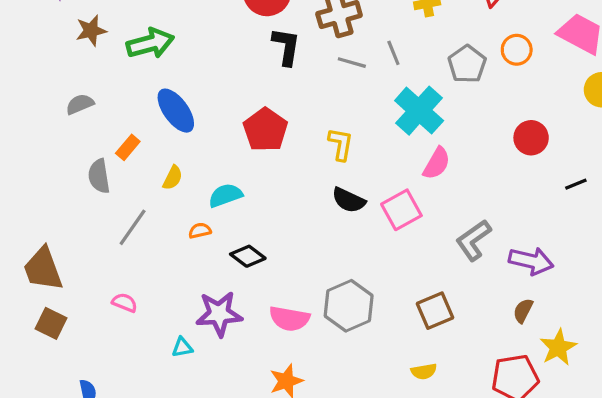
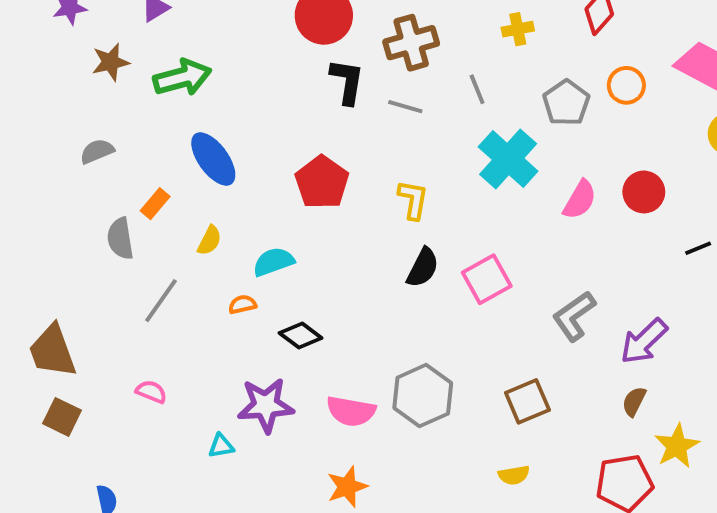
gray line: (352, 63) -> (405, 107), moved
pink semicircle: (437, 163) -> (580, 200), moved
black semicircle: (349, 200) -> (423, 268), turned -88
purple arrow: (531, 261) -> (644, 341), turned 123

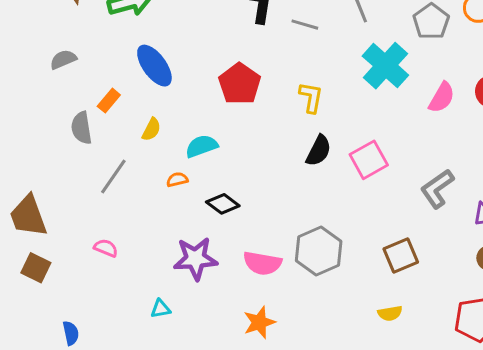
cyan triangle: (221, 446) -> (161, 309), moved

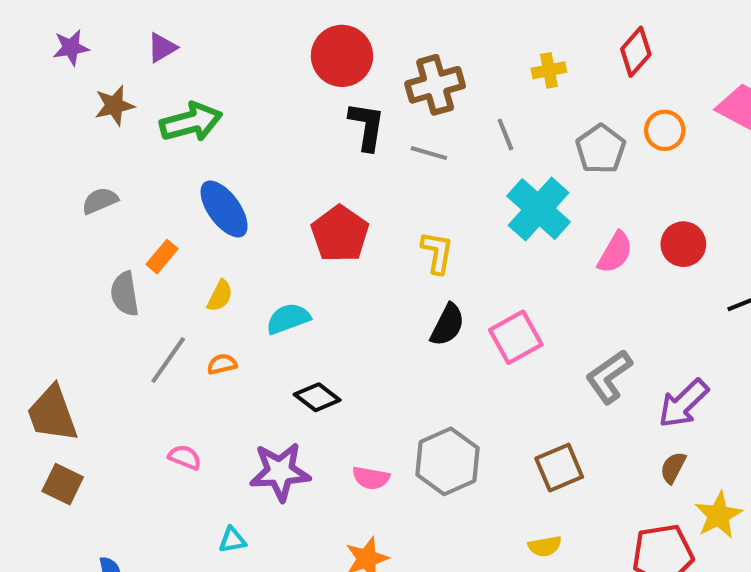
orange semicircle: (177, 180) -> (222, 364), moved
pink semicircle: (106, 248) -> (185, 457), moved
pink semicircle: (262, 263) -> (371, 478), size x0.7

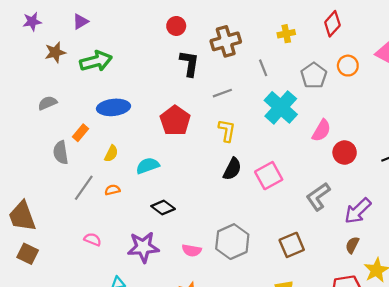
red circle: (342, 56) -> (176, 26), size x0.6
gray line: (429, 153) -> (222, 93), moved, turned -36
blue ellipse: (224, 209) -> (114, 107), turned -60
red circle: (683, 244) -> (345, 152), moved

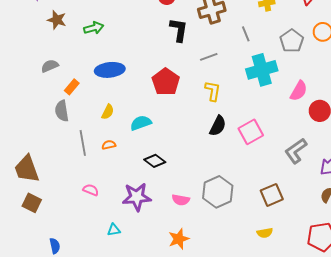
brown star: (55, 52) -> (57, 20), turned 30
green arrow: (96, 61) -> (94, 28), size x0.7
cyan cross: (281, 107) -> (262, 70), turned 32
orange rectangle: (80, 133) -> (72, 87), moved
gray line: (84, 188) -> (83, 143), turned -45

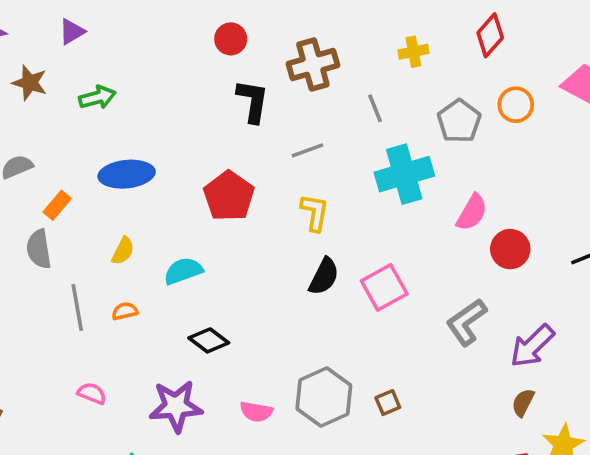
brown square: (272, 195) -> (388, 403), moved, size x0.6

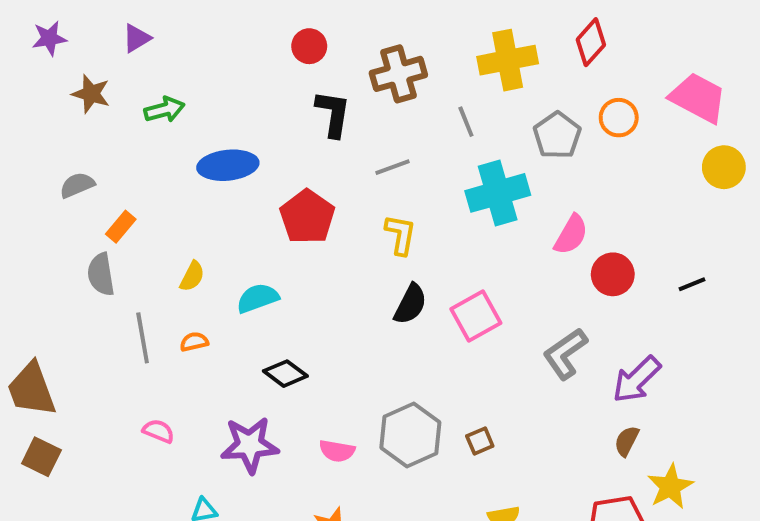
yellow cross: (413, 52) -> (508, 60), size x1.8
blue ellipse: (127, 174) -> (228, 165), moved

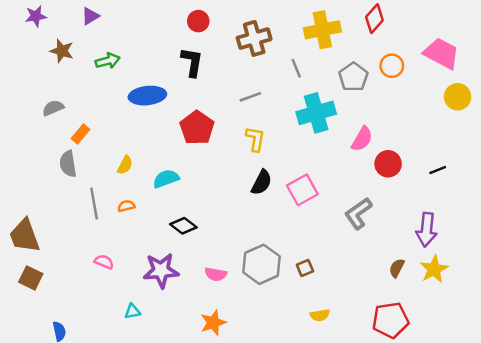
black L-shape: (333, 114) -> (192, 62), moved
purple arrow: (637, 379) -> (427, 230), moved, turned -40
yellow star: (670, 487) -> (434, 269), moved

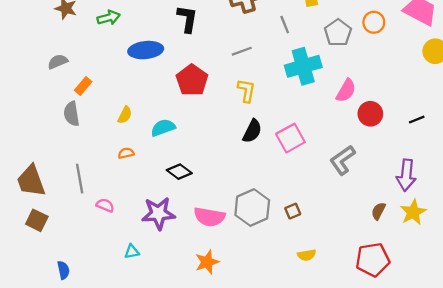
gray line: (94, 203) -> (80, 179), moved
pink semicircle: (216, 274) -> (209, 217), size x1.5

